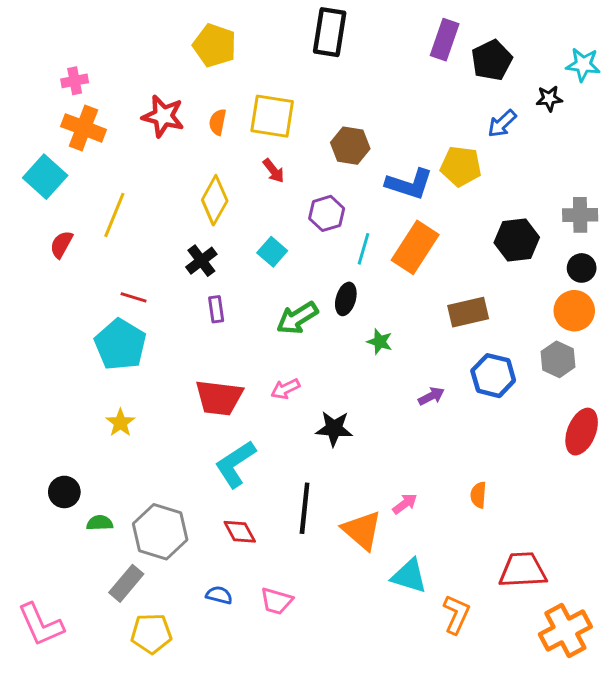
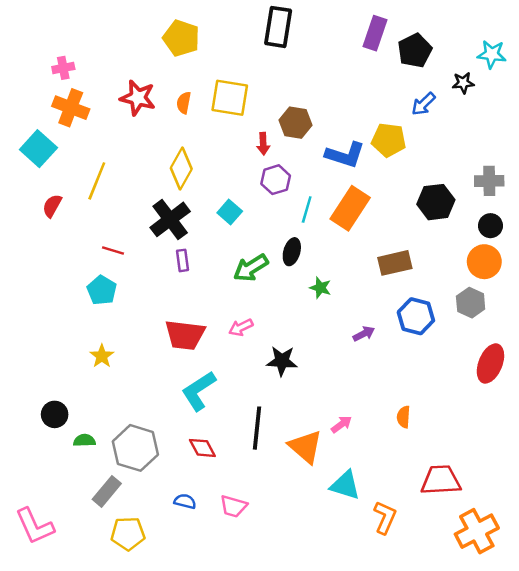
red arrow: (274, 171) -> (263, 144), moved, turned 35
black cross: (201, 261) -> (170, 219), size x1.5
cyan pentagon: (120, 345) -> (102, 290), size x0.7

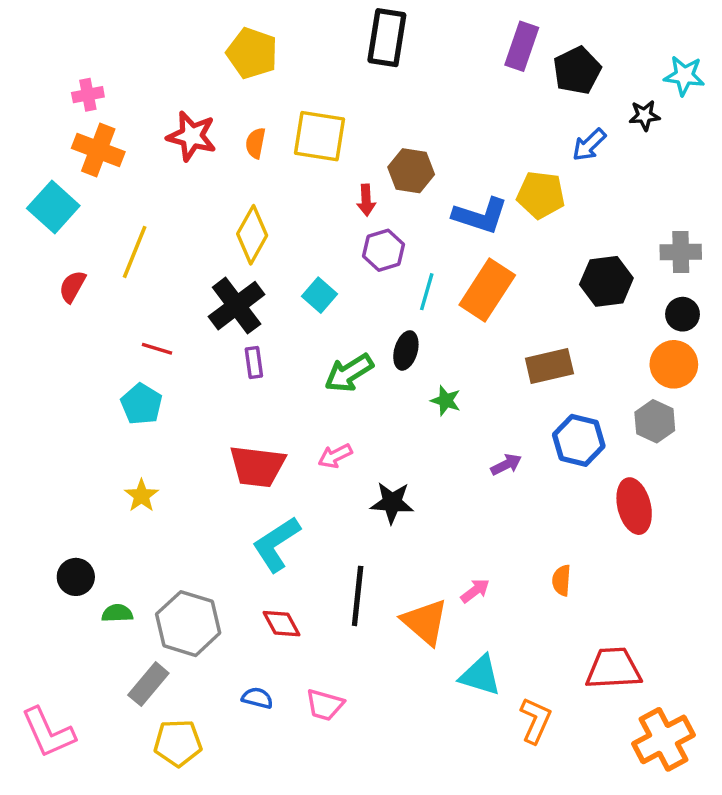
red ellipse: (490, 363) -> (634, 506), moved, turned -36

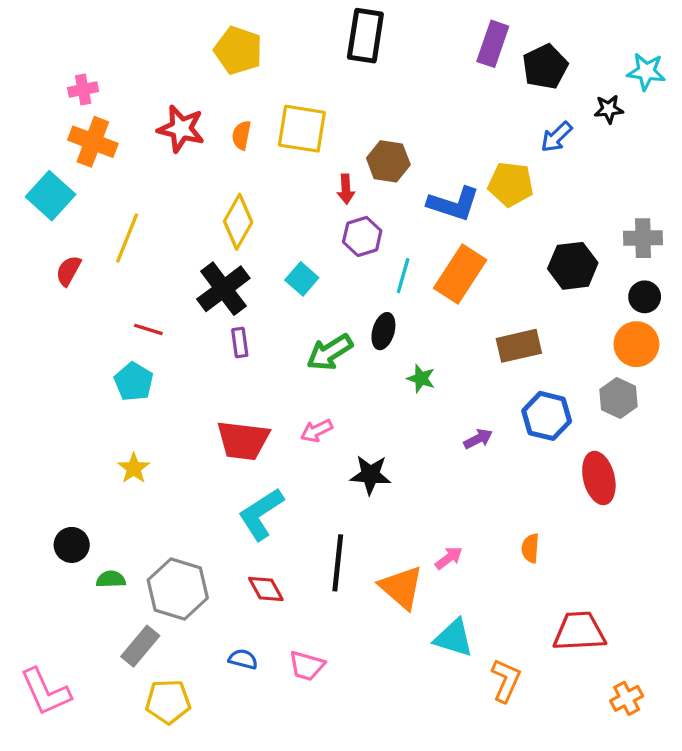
orange cross: (663, 739) -> (627, 698), size x0.6

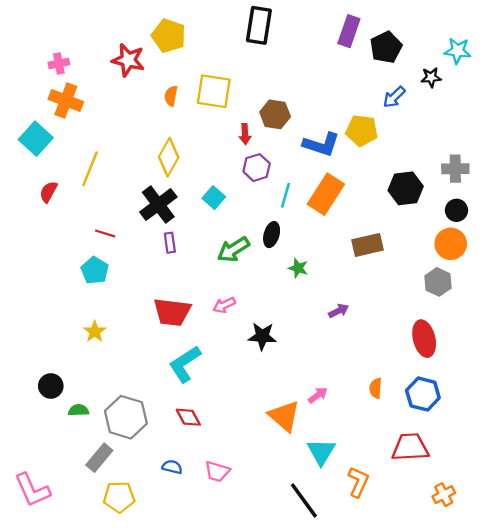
red star: (181, 129) -> (128, 60), moved
blue hexagon: (547, 416) -> (423, 394), moved
black line: (338, 563) -> (304, 500), moved, turned -42
cyan triangle: (454, 638) -> (321, 452), turned 44

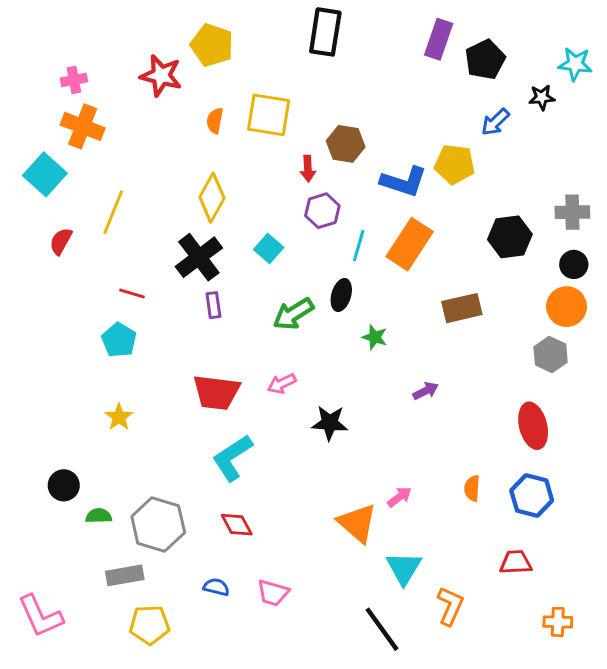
red trapezoid: (410, 447) -> (516, 562), size x0.7
gray rectangle: (99, 458) -> (125, 575), turned 40
orange cross: (444, 495) -> (558, 622), turned 30

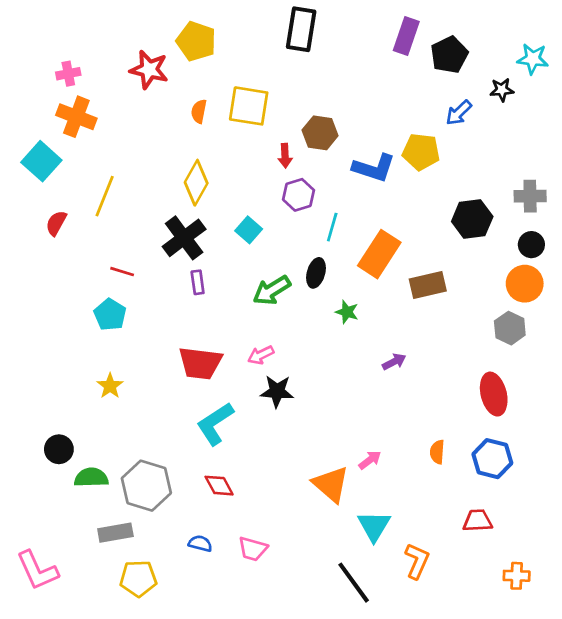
orange rectangle: (410, 244) -> (379, 254), moved
black star: (330, 423) -> (277, 391), moved
green semicircle: (99, 516) -> (91, 478), size x1.4

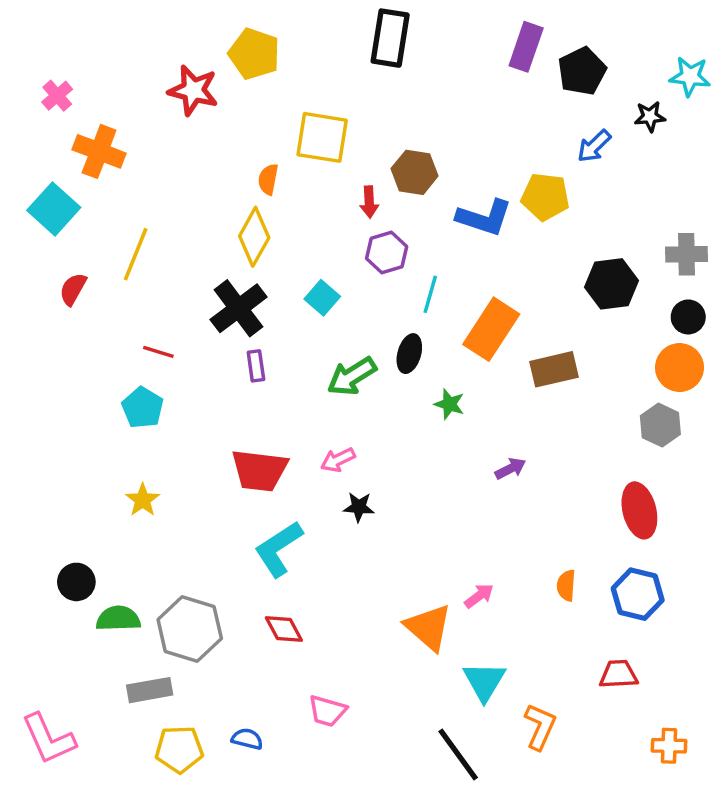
pink cross: (68, 74) -> (57, 96), moved, turned -30
orange semicircle: (199, 111) -> (268, 179), moved
black star: (277, 391) -> (359, 507), size x0.7
blue semicircle: (200, 543) -> (247, 739), moved

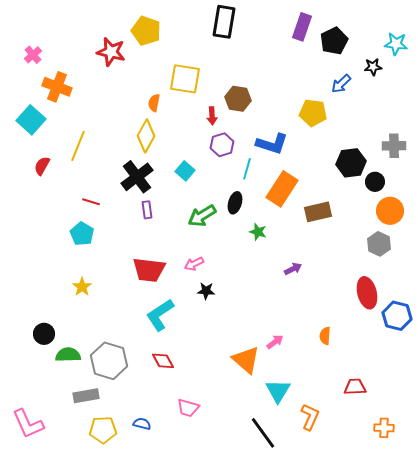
blue L-shape: (484, 218) -> (272, 144), moved
black circle: (688, 317) -> (375, 182), moved
blue hexagon: (638, 594) -> (397, 316), moved

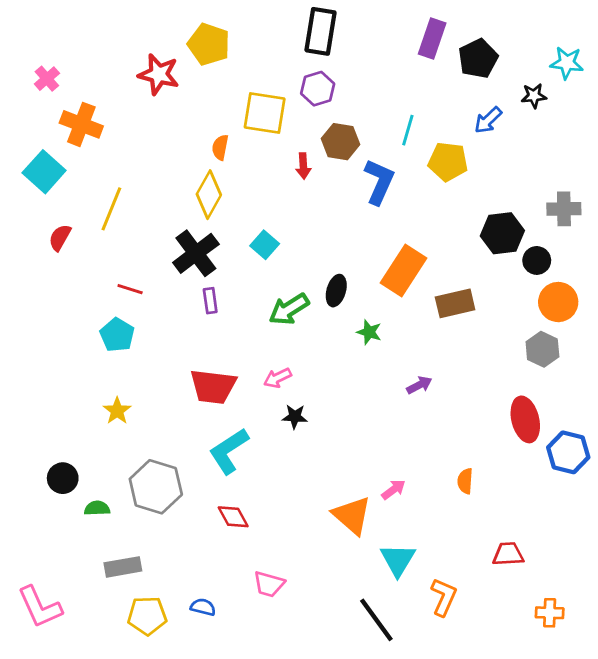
blue L-shape: (272, 144) -> (379, 182), moved, turned -84
purple hexagon: (222, 145) -> (318, 89), moved
cyan line: (247, 169) -> (408, 130), moved
green semicircle: (68, 355) -> (97, 508), size x0.7
gray hexagon: (109, 361) -> (156, 487), moved

